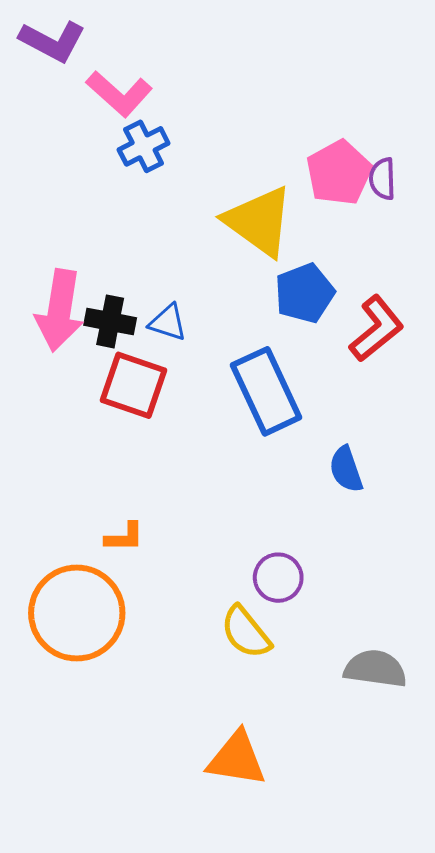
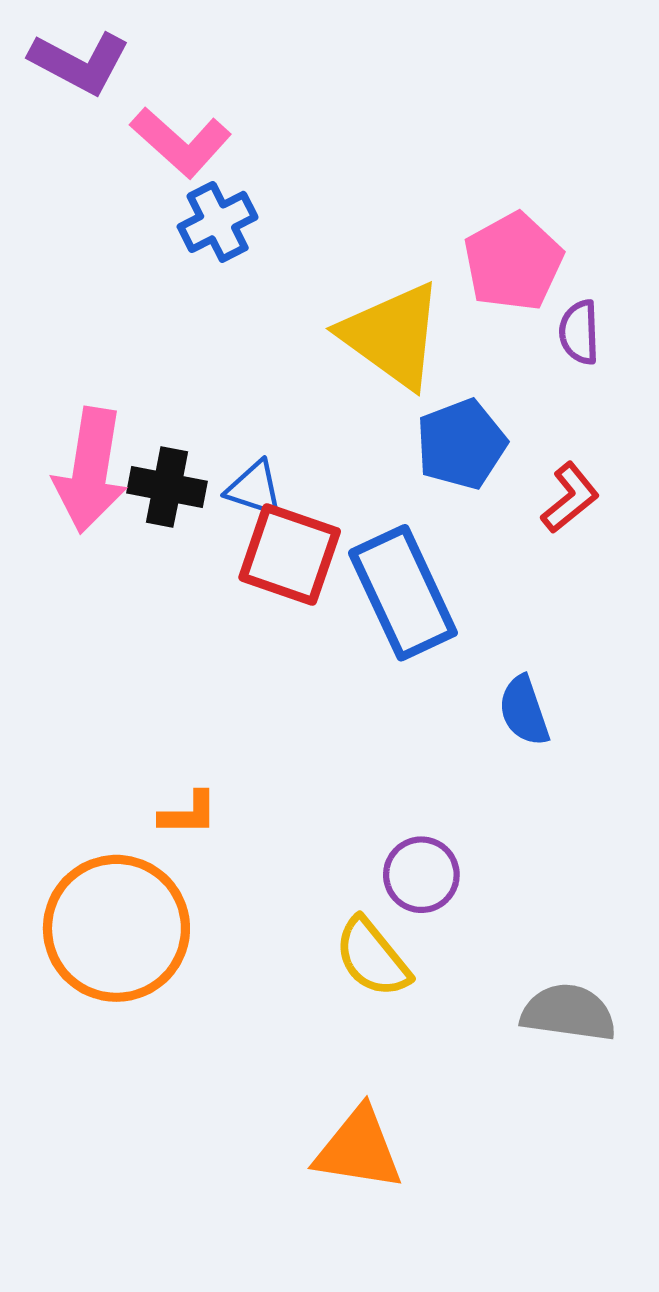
purple semicircle: (382, 179) -> (579, 332), moved
red L-shape: (376, 329) -> (570, 498), size x0.7
red square: (133, 385) -> (290, 554), moved

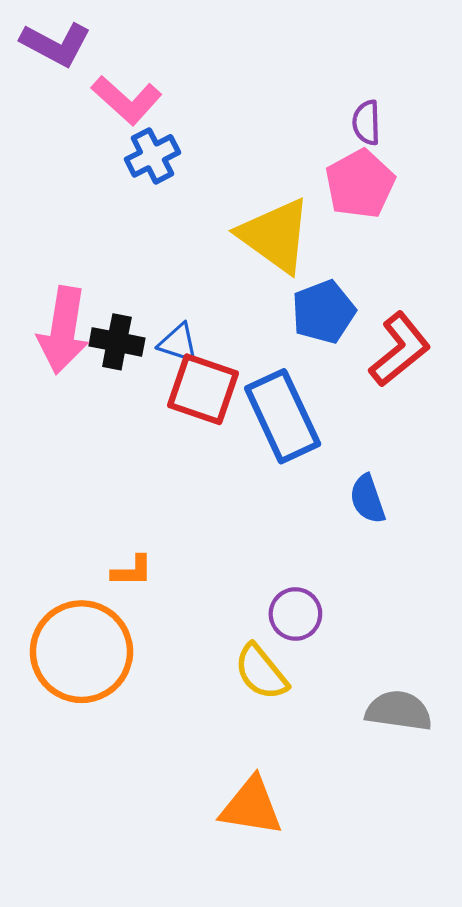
purple semicircle: (579, 332) -> (366, 123), moved
red L-shape: (570, 498) -> (400, 349), size x1.5

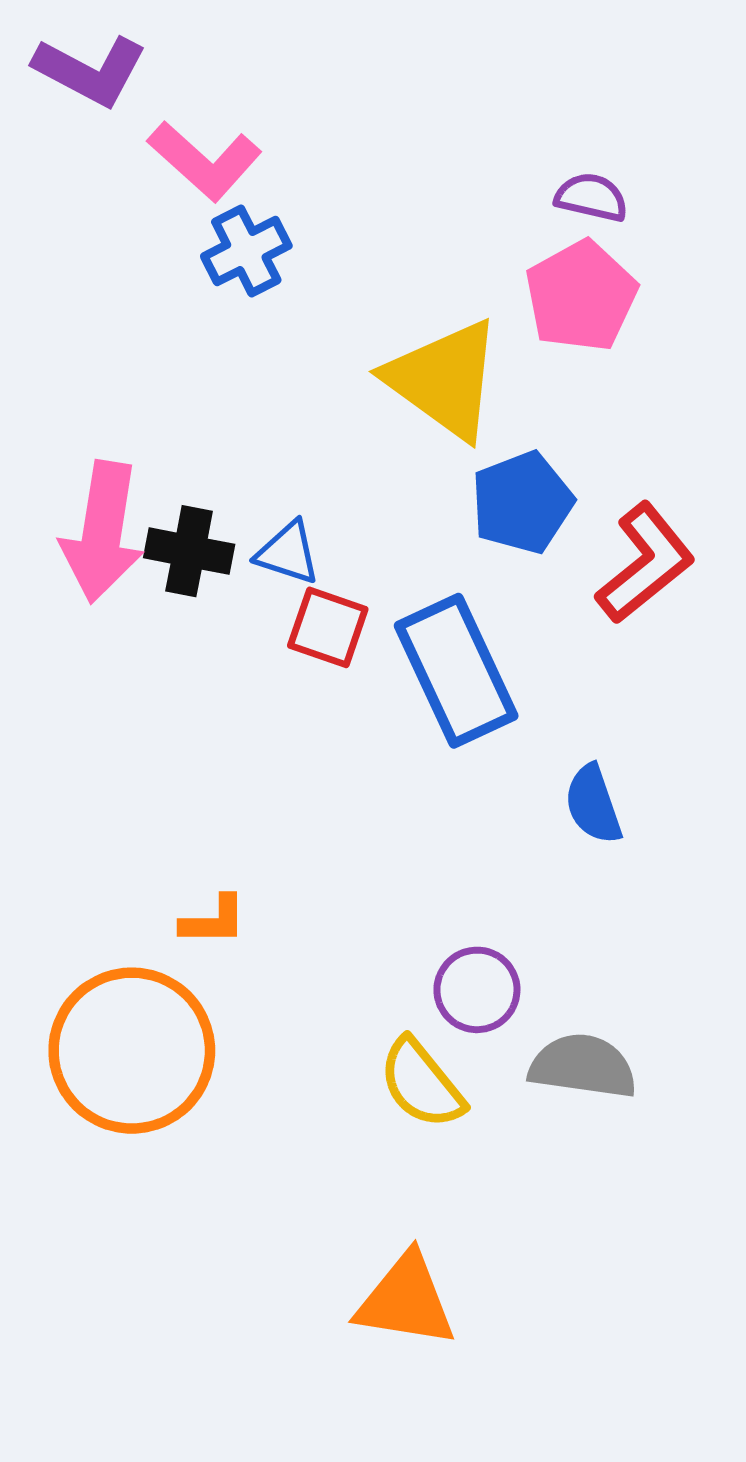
purple semicircle: (366, 123) -> (591, 197), turned 105
red square: (203, 389) -> (328, 627), size x0.7
gray semicircle: (399, 711) -> (583, 1066), moved

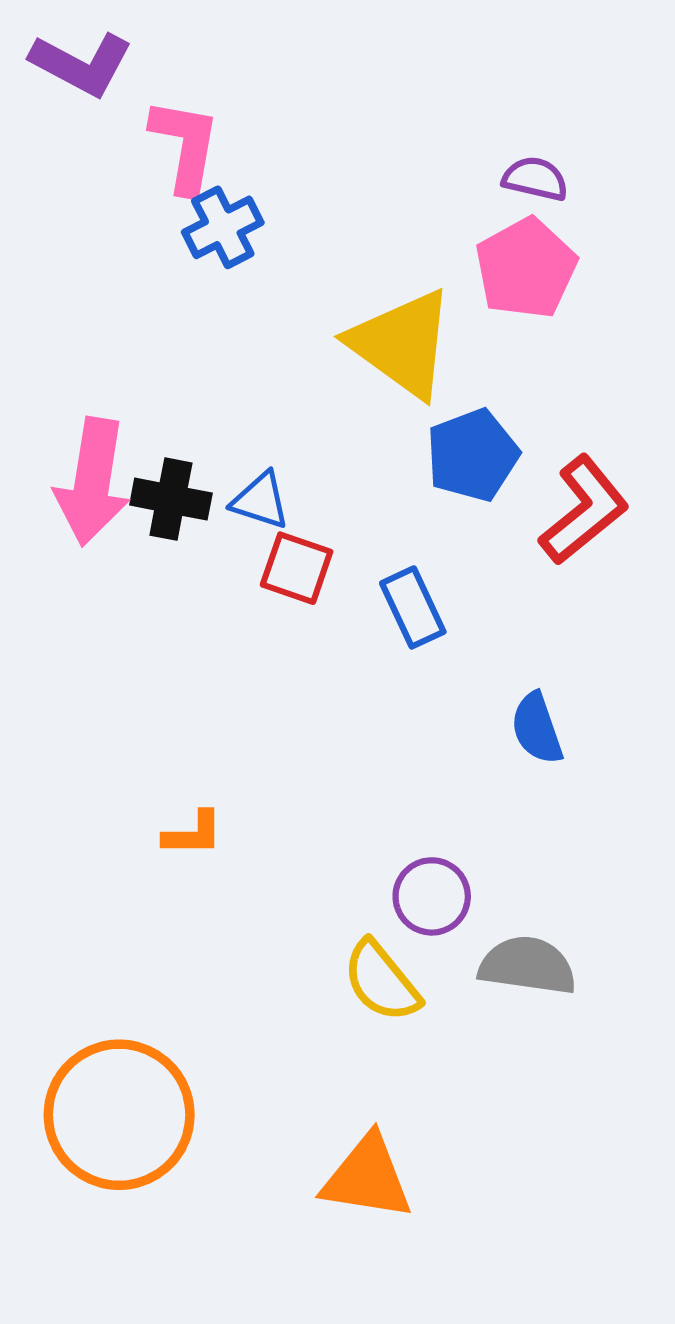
pink L-shape: (205, 161) -> (185, 146), turned -122
blue rectangle: (456, 671) -> (413, 607), size x0.6
orange circle: (132, 1051) -> (119, 1115), moved

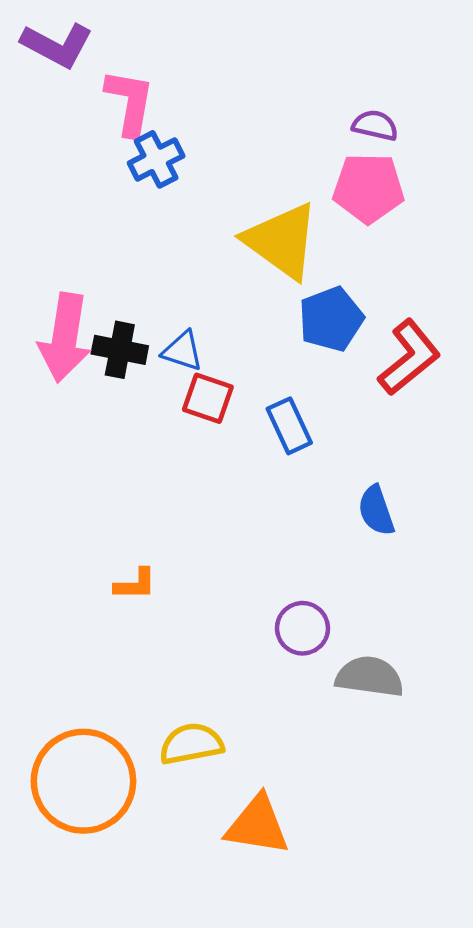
pink pentagon: (526, 268) -> (368, 188), turned 30
yellow semicircle: (381, 981) -> (191, 744), moved, turned 118

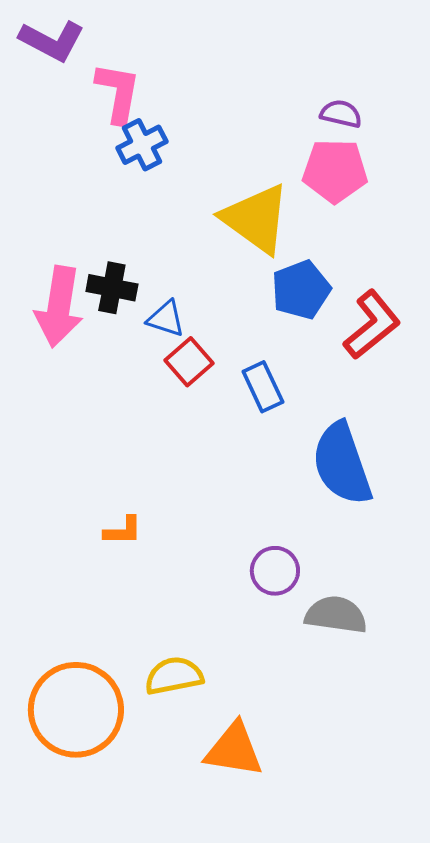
black cross: (120, 350) -> (112, 288), moved
red square: (208, 398) -> (189, 362), turned 30
blue semicircle: (376, 511) -> (342, 464), size x1.8

